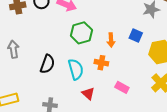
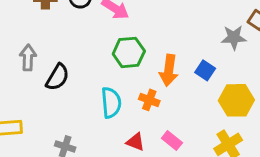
orange arrow: (111, 40) -> (169, 70), size x1.5
black semicircle: (47, 64) -> (58, 77), moved
red triangle: (88, 94) -> (135, 142), moved, turned -32

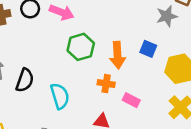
cyan semicircle: (111, 103) -> (60, 96), moved
pink rectangle: (172, 140) -> (131, 100), moved

